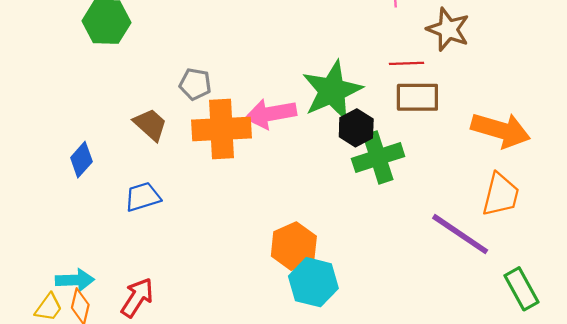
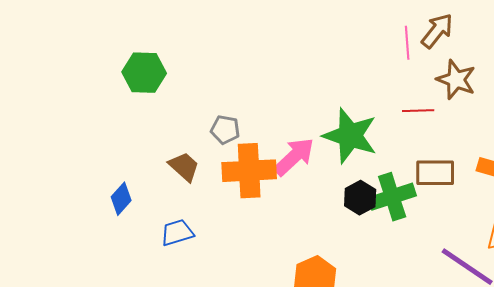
green star: (332, 91) -> (350, 136), turned -30
brown rectangle: (417, 97) -> (435, 173), moved
pink arrow: (271, 114) -> (294, 157), turned 147
black hexagon: (356, 128) -> (360, 198), moved

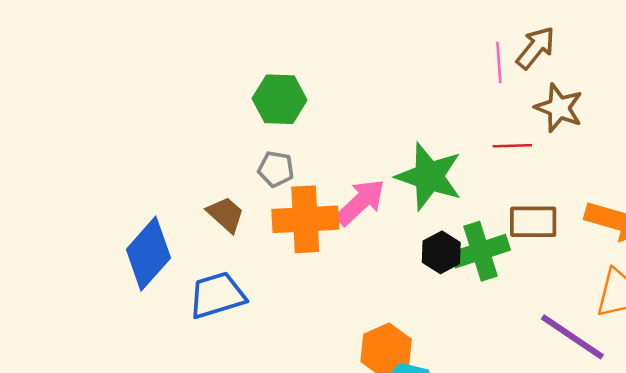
green hexagon: (144, 73) -> (280, 99), moved
blue diamond: (121, 199) -> (148, 254), size x1.8
blue trapezoid: (177, 233) -> (217, 295), size x1.4

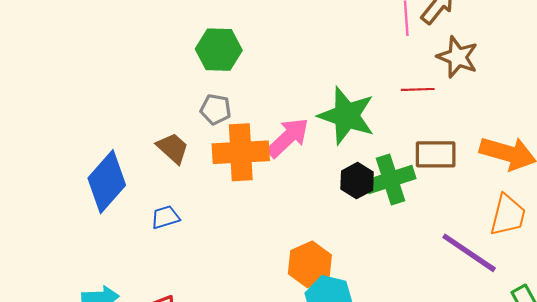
blue trapezoid: (217, 295) -> (165, 217), size x0.6

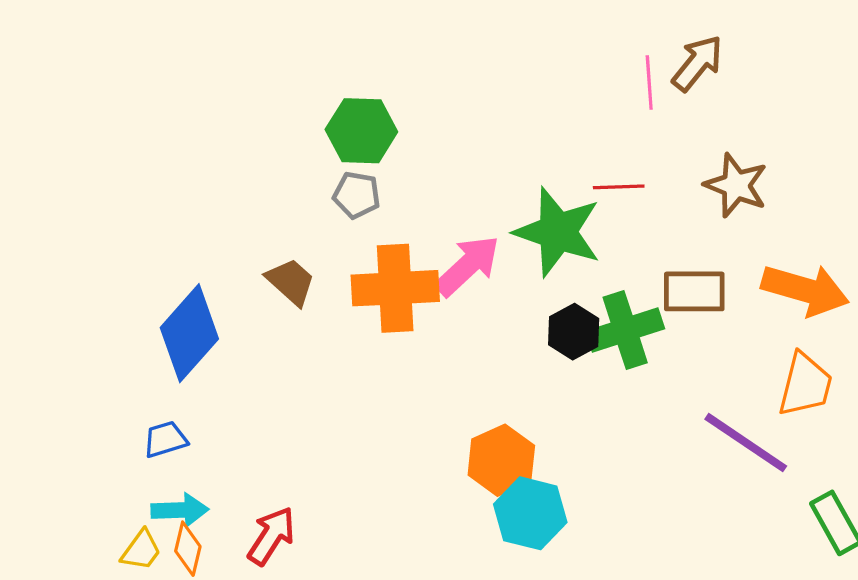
brown star: (458, 57) -> (736, 185), moved
red line: (418, 89) -> (619, 187), moved
gray pentagon: (216, 109) -> (357, 195), moved
blue trapezoid: (165, 217) -> (165, 439), moved

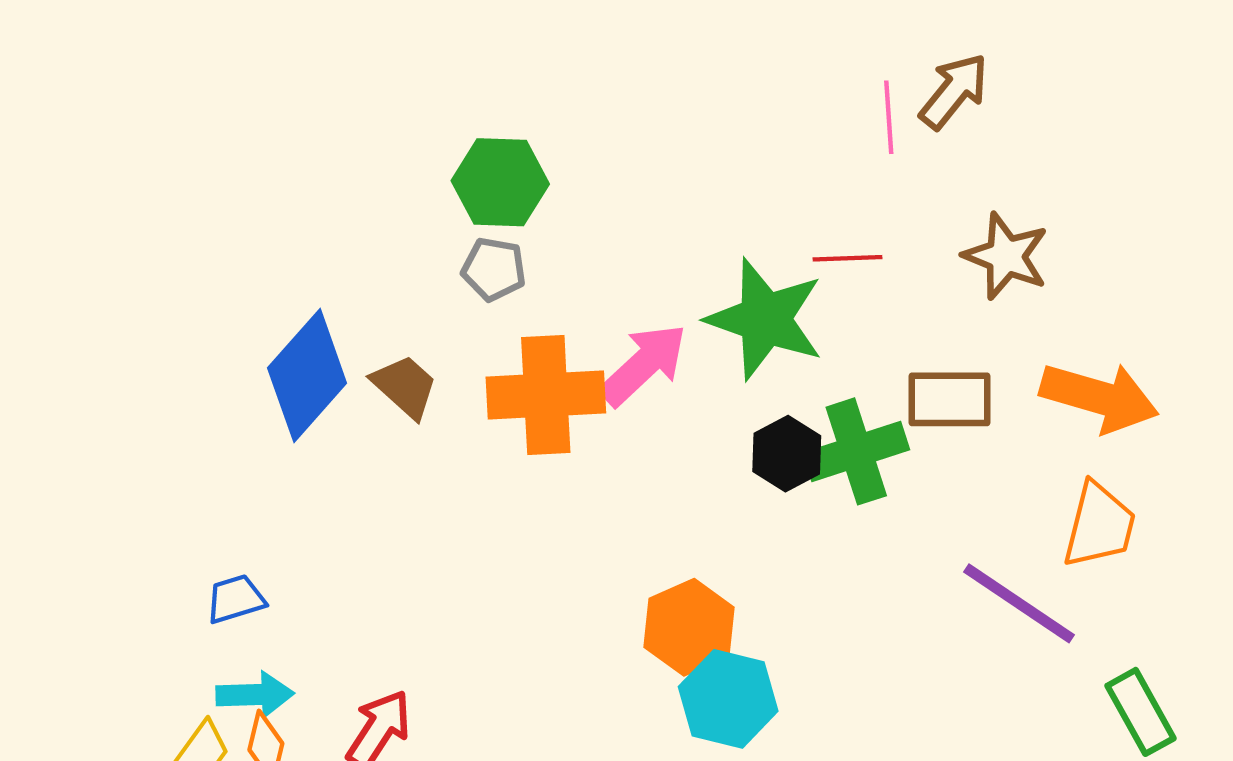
blue diamond: (189, 333) -> (307, 375), moved

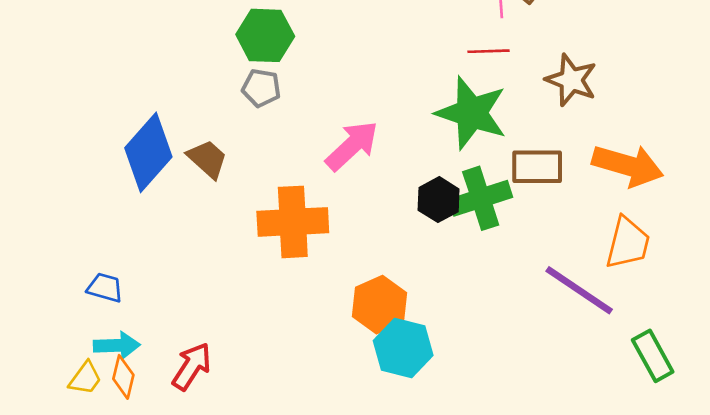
red line: (848, 258) -> (489, 51), moved
green star: (765, 319) -> (471, 113), moved
orange cross: (546, 395) -> (293, 222), moved
blue trapezoid: (235, 599) -> (105, 288), turned 33

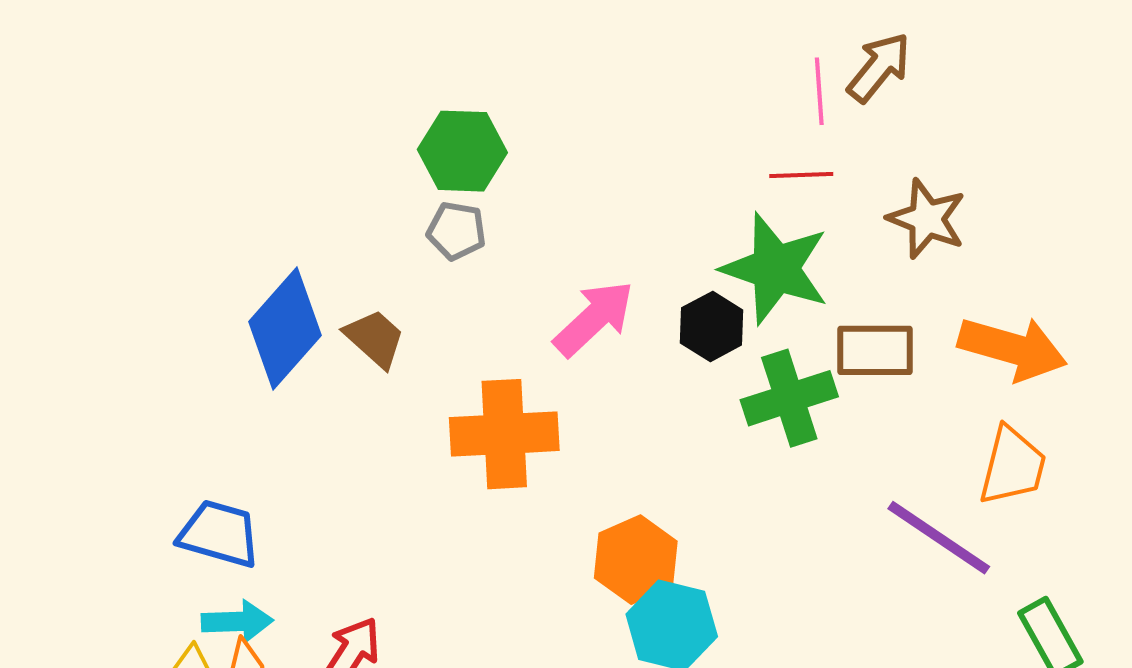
black hexagon: (439, 200) -> (712, 326), moved
blue trapezoid: (105, 288) -> (219, 534), size x1.5

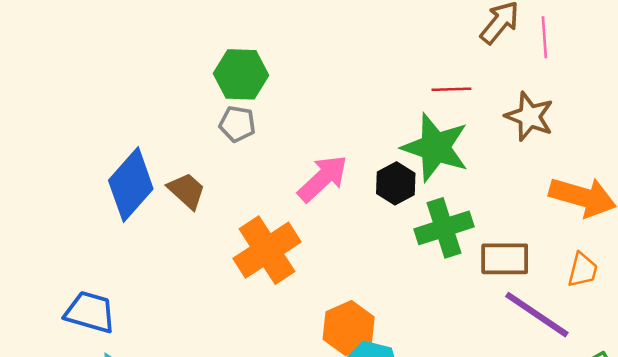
pink line: (819, 91) -> (544, 37), moved
brown rectangle: (875, 350) -> (505, 259), moved
orange cross: (504, 434) -> (267, 250), turned -30
orange trapezoid: (1012, 466) -> (583, 270), size x0.7

